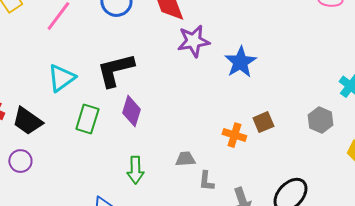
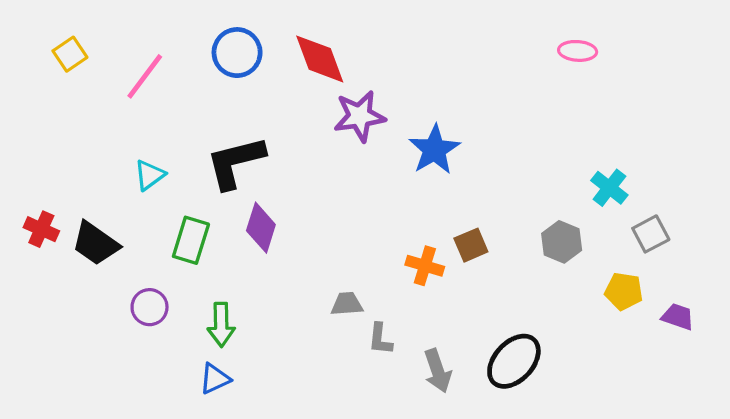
cyan triangle: (61, 78) -> (150, 175), size x0.7
purple circle: (20, 161) -> (150, 307), moved
green arrow: (135, 170) -> (221, 325), moved

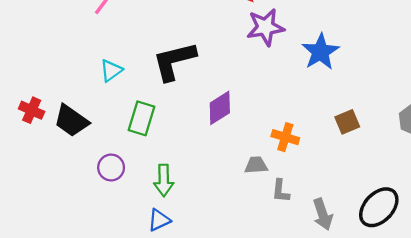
purple diamond: (261, 228) -> (220, 108), moved, turned 40
orange cross: (425, 266) -> (285, 137), moved

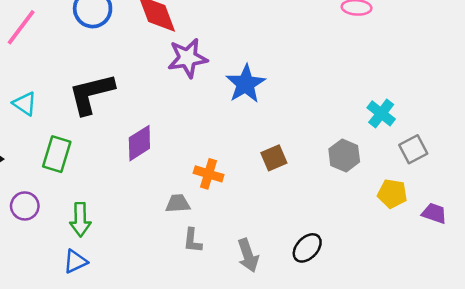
cyan triangle: (111, 70) -> (25, 104), turned -50
gray L-shape: (281, 191) -> (192, 241), moved
black ellipse: (379, 207) -> (307, 248), size x0.7

